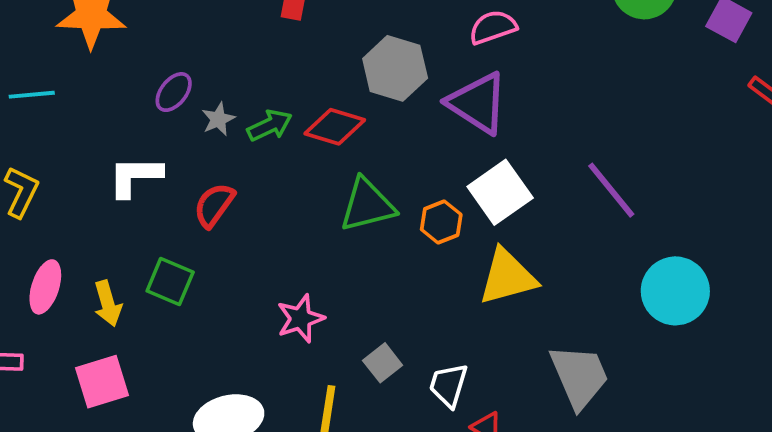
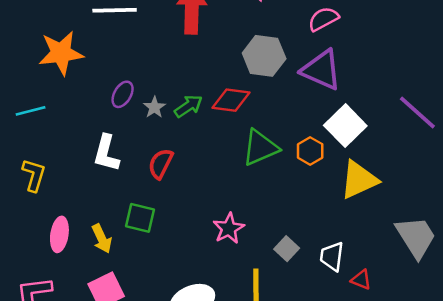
white L-shape: (135, 176) -> (106, 153), turned -66

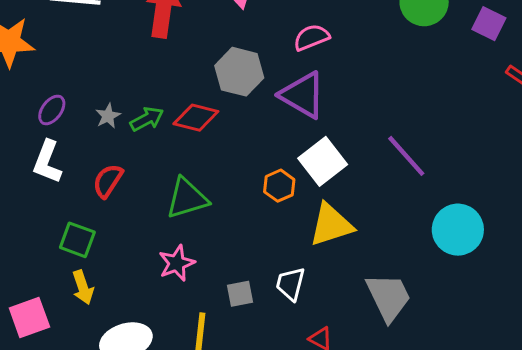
purple ellipse: (123, 94) -> (52, 110), moved
green triangle: (260, 148) -> (187, 198), moved
yellow arrow: (102, 239) -> (83, 287), moved
gray square: (287, 249) -> (240, 294), turned 30
white trapezoid: (332, 256) -> (290, 284), moved

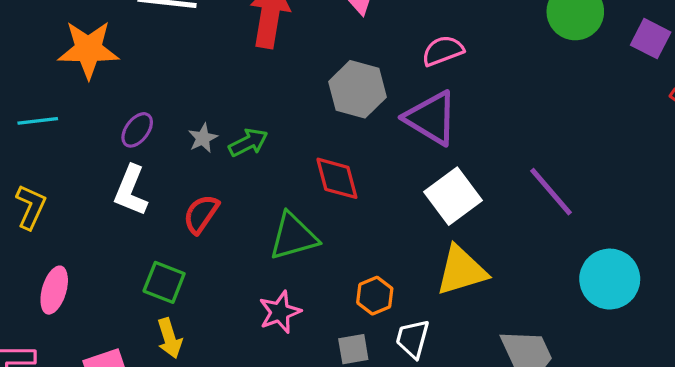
red diamond: (196, 118) -> (337, 178), moved, turned 60
orange hexagon: (279, 186) -> (375, 296), moved

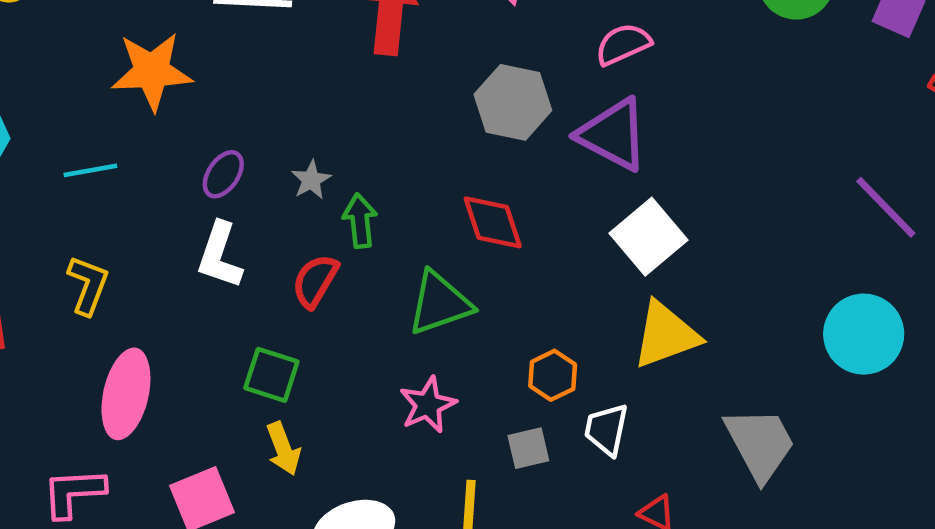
green arrow: (248, 143) -> (360, 221), moved, turned -66
purple line: (551, 192) -> (886, 207), moved
pink ellipse: (54, 290) -> (126, 394), size x1.4

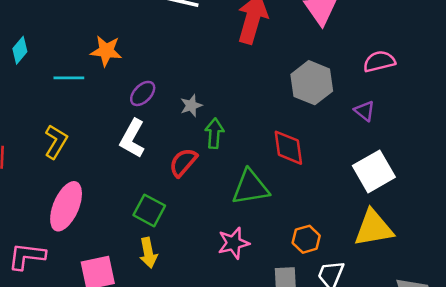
orange star: (152, 71) -> (106, 51), moved, size x0.7
purple triangle: (613, 135) -> (364, 111), size x0.5

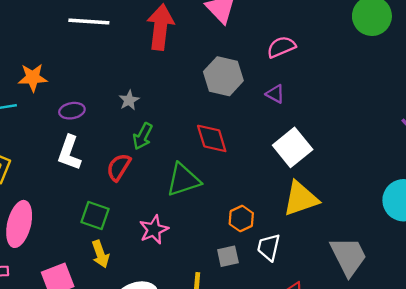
purple ellipse: (143, 93) -> (72, 111), turned 45
gray star: (191, 106) -> (129, 100), moved
green arrow: (214, 133) -> (143, 136), turned -148
pink star: (234, 243) -> (154, 230), moved

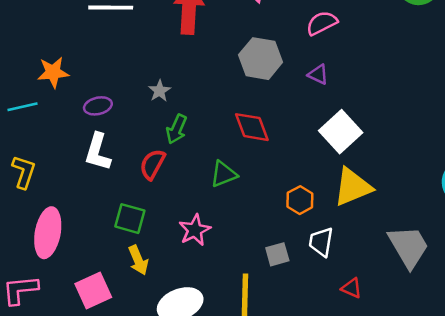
green triangle: (183, 180) -> (224, 174), size x0.7
orange hexagon: (241, 219) -> (300, 200), moved

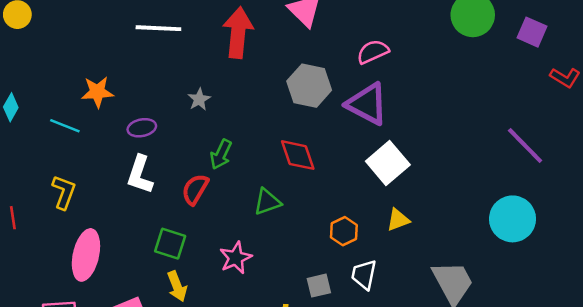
purple triangle: (318, 74) -> (367, 104), size x2.0
gray star: (159, 91) -> (199, 99), moved
cyan line: (22, 107) -> (65, 126), turned 32
yellow triangle: (353, 187) -> (398, 220), size x0.6

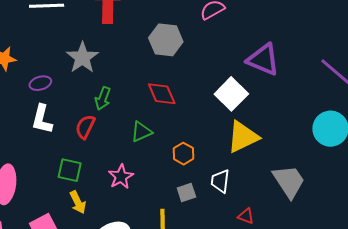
gray star: (199, 99) -> (82, 58), size x1.8
purple triangle: (367, 104) -> (263, 60), moved
yellow triangle: (398, 220) -> (243, 137), size x1.8
orange hexagon: (344, 231) -> (183, 154), moved

